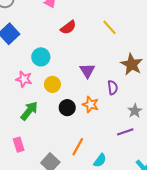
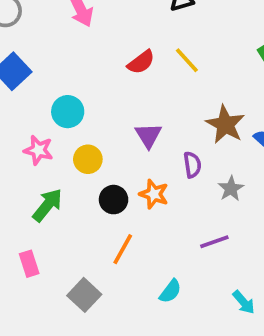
red semicircle: (68, 27) -> (141, 62), moved
gray star: (135, 111) -> (231, 189), moved
orange line: (78, 147) -> (123, 249), moved

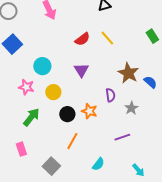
purple triangle: (148, 135) -> (81, 70), moved

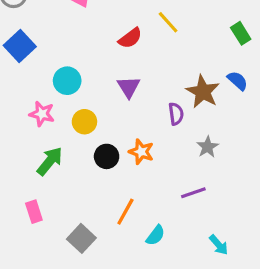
yellow line: (107, 38) -> (168, 22), moved
blue semicircle: (150, 82) -> (238, 81), moved
purple semicircle: (110, 95) -> (176, 114), moved
orange line: (72, 141) -> (125, 212), moved

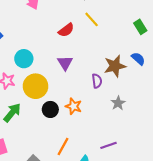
brown star: (203, 92) -> (115, 66), turned 30
yellow circle: (84, 122) -> (35, 86), size x1.5
purple line: (193, 193) -> (109, 145), moved

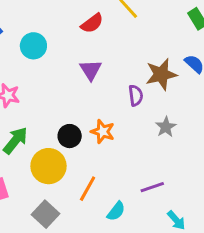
cyan circle: (24, 59) -> (33, 46), moved
yellow circle: (35, 86) -> (48, 166), moved

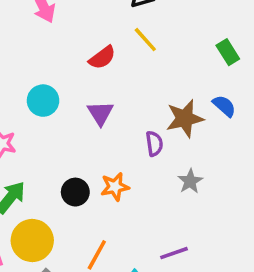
cyan circle: (33, 46) -> (43, 101), moved
orange star: (103, 132) -> (115, 187), turned -30
yellow circle: (48, 166) -> (32, 240), moved

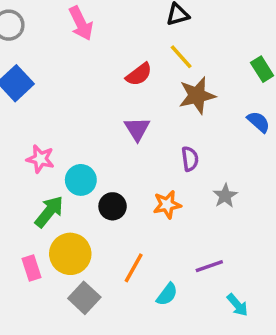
cyan circle: (43, 101) -> (81, 180), moved
brown star: (185, 118) -> (197, 95), moved
orange star: (115, 187) -> (167, 205), moved

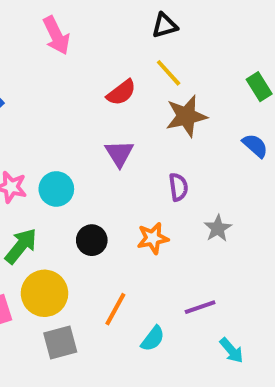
cyan circle: (81, 180) -> (56, 189), moved
gray square: (84, 298) -> (60, 343), turned 32

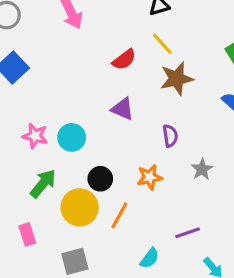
purple triangle: (119, 154) -> (123, 109), turned -35
yellow circle: (45, 293) -> (80, 207), moved
orange line: (115, 309) -> (119, 215), moved

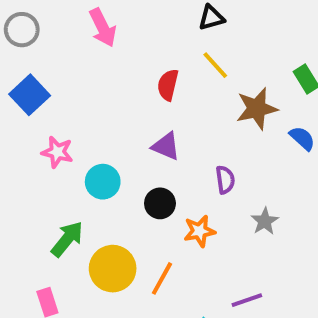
red semicircle: (124, 60) -> (168, 85), turned 140
brown star: (177, 79) -> (257, 109), moved
pink star: (35, 136) -> (57, 152), moved
black circle: (100, 179) -> (160, 203), moved

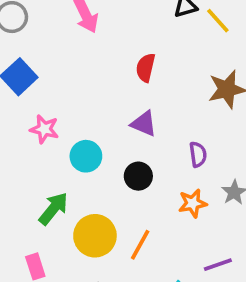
yellow line: (215, 65) -> (218, 21), moved
orange star: (199, 231) -> (193, 203), moved

